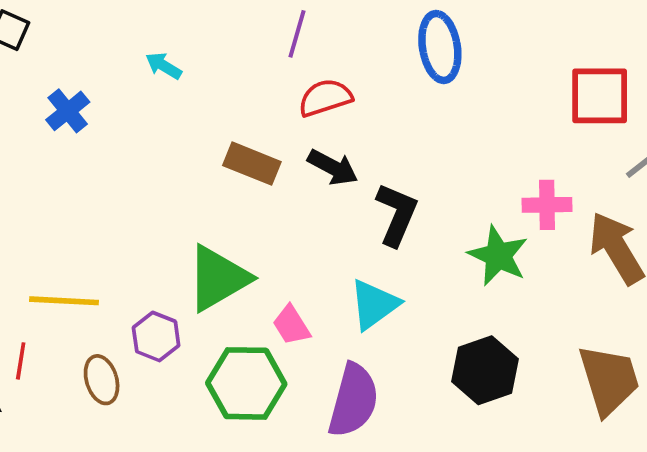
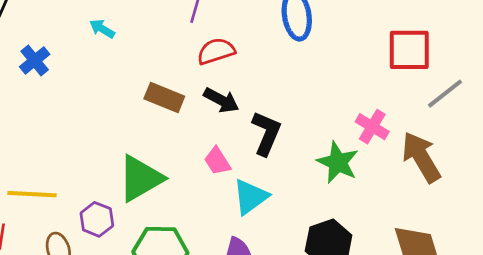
pink cross: (547, 205) -> (372, 127), turned 32
pink trapezoid: (291, 325) -> (217, 161), moved

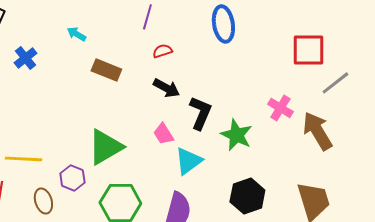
red semicircle: (216, 51) -> (162, 51), size x0.7
brown rectangle: (164, 98) -> (106, 70), moved
green star: (338, 162) -> (236, 135), moved

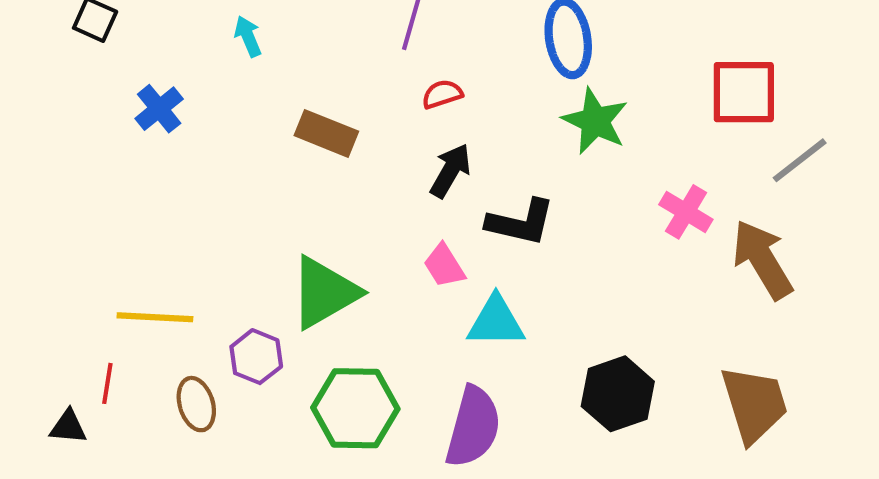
cyan arrow: (76, 34) -> (248, 36), moved, turned 36
black arrow: (166, 88) -> (450, 171), turned -88
black L-shape: (200, 113) -> (521, 222), turned 80
green star: (236, 135) -> (595, 121), moved
cyan triangle: (188, 161) -> (496, 321), turned 36

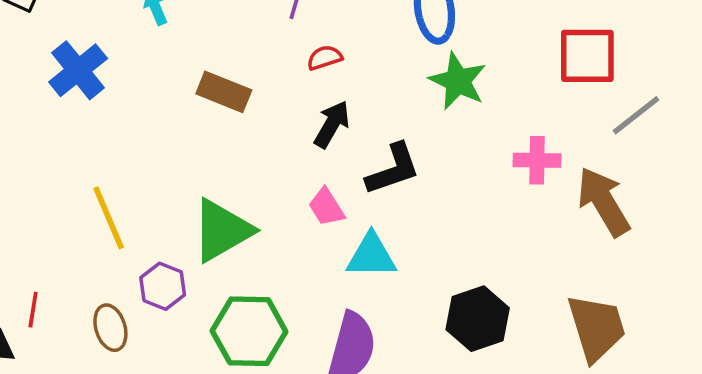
blue cross: (159, 109) -> (78, 70), size x1.4
pink cross: (686, 212) -> (537, 160), turned -30
black L-shape: (521, 222) -> (393, 169), turned -32
yellow line: (155, 317) -> (109, 218), moved, turned 64

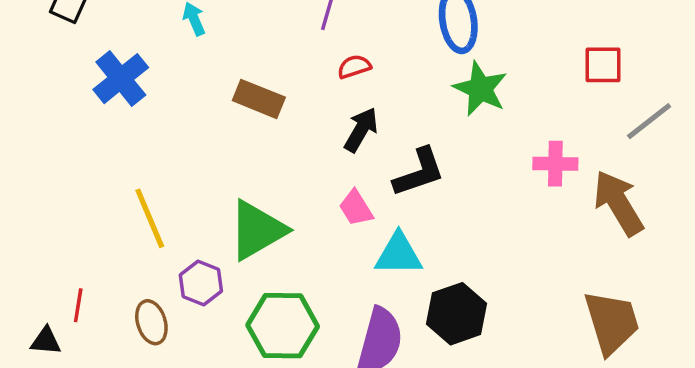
red square: (587, 56) -> (603, 65), size x0.7
black hexagon: (478, 319) -> (457, 314), moved

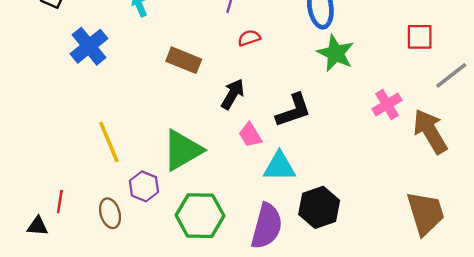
black arrow: (361, 130) -> (233, 94), moved
pink cross: (555, 164) -> (387, 105), turned -32

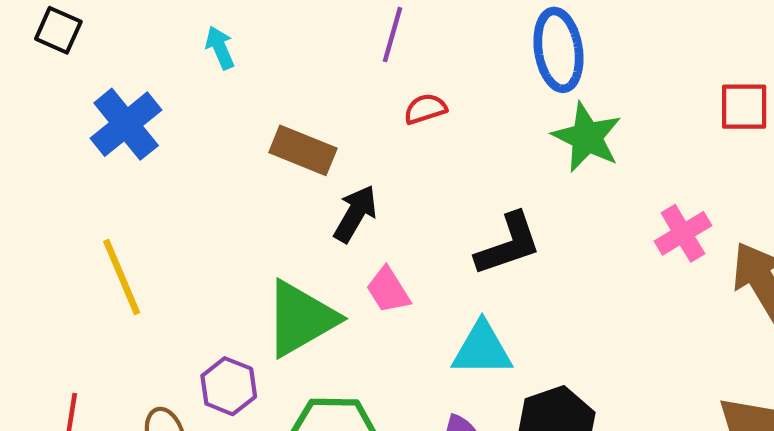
black arrow: (233, 94) -> (355, 214), moved
pink trapezoid: (250, 135) -> (388, 290), moved
yellow line: (109, 142) -> (122, 277), moved

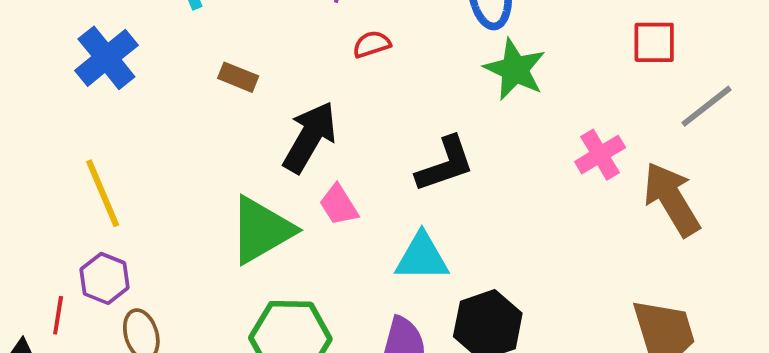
brown rectangle: (303, 150) -> (238, 77), moved, size x0.7
black arrow: (355, 214) -> (310, 137), size x1.4
purple hexagon: (229, 386) -> (105, 278), moved

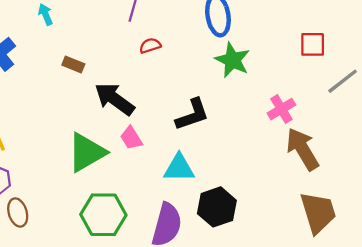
black arrow: (310, 137) -> (115, 99), turned -84
brown arrow: (672, 199) -> (303, 149), moved

